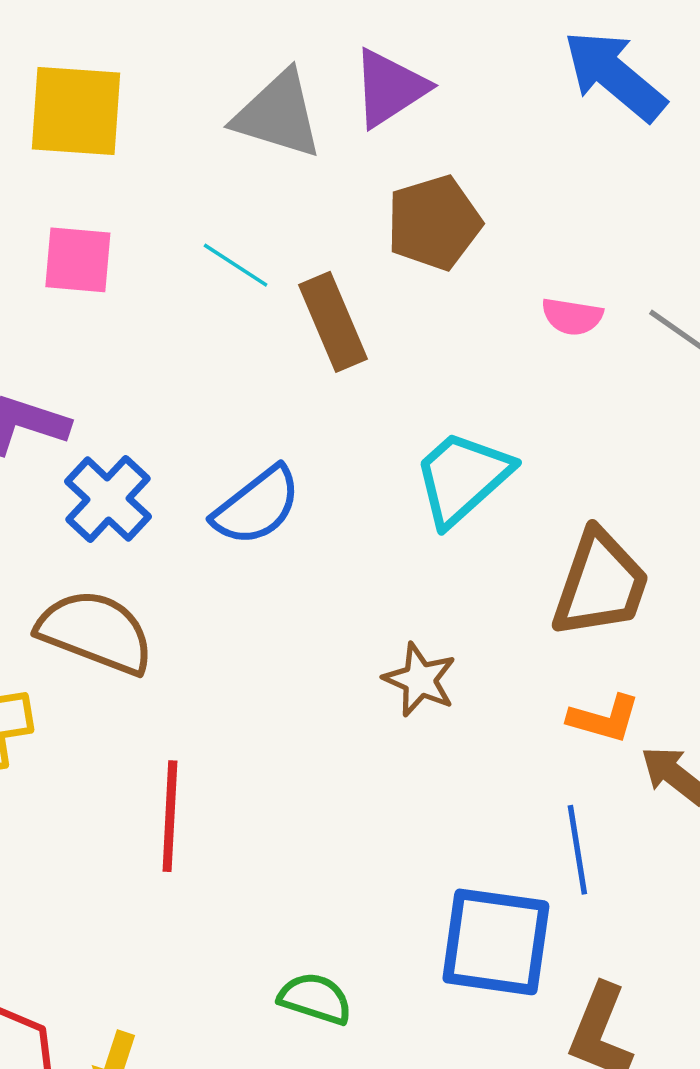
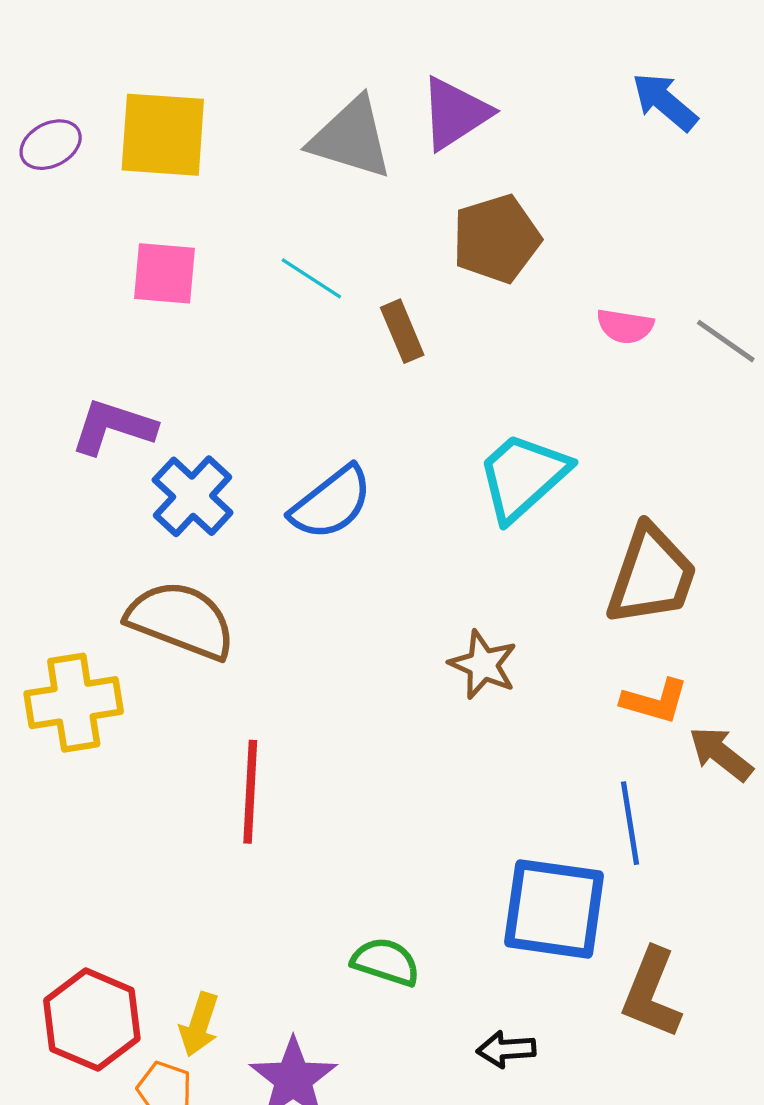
blue arrow: (615, 76) -> (665, 102), size x0.7
brown rectangle: (333, 322) -> (402, 331), size x0.7

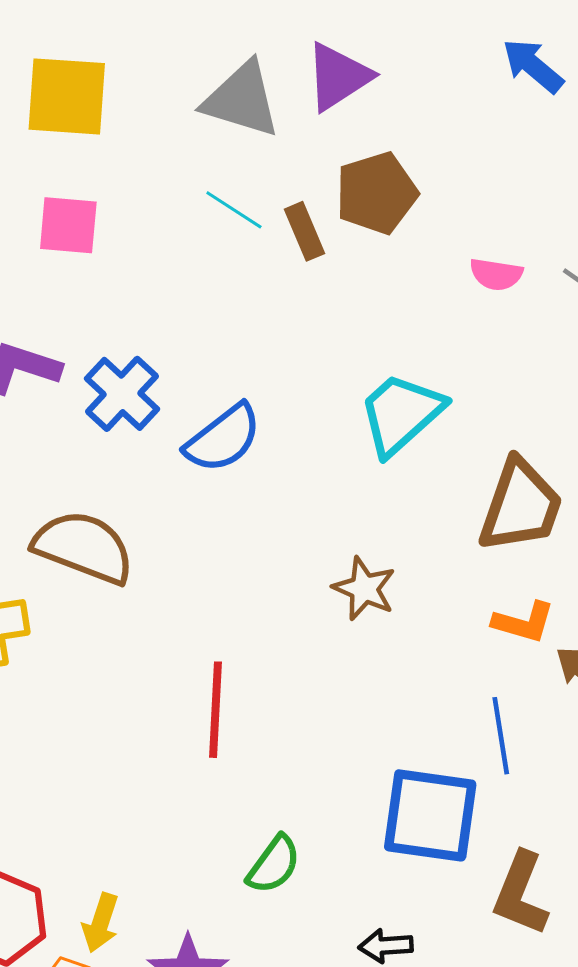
cyan line: (311, 278) -> (234, 210), moved
brown rectangle: (402, 331) -> (304, 231), moved
blue cross: (193, 496) -> (122, 394), moved
red line: (250, 792) -> (216, 710), moved
green semicircle: (386, 962) -> (274, 865), turned 108

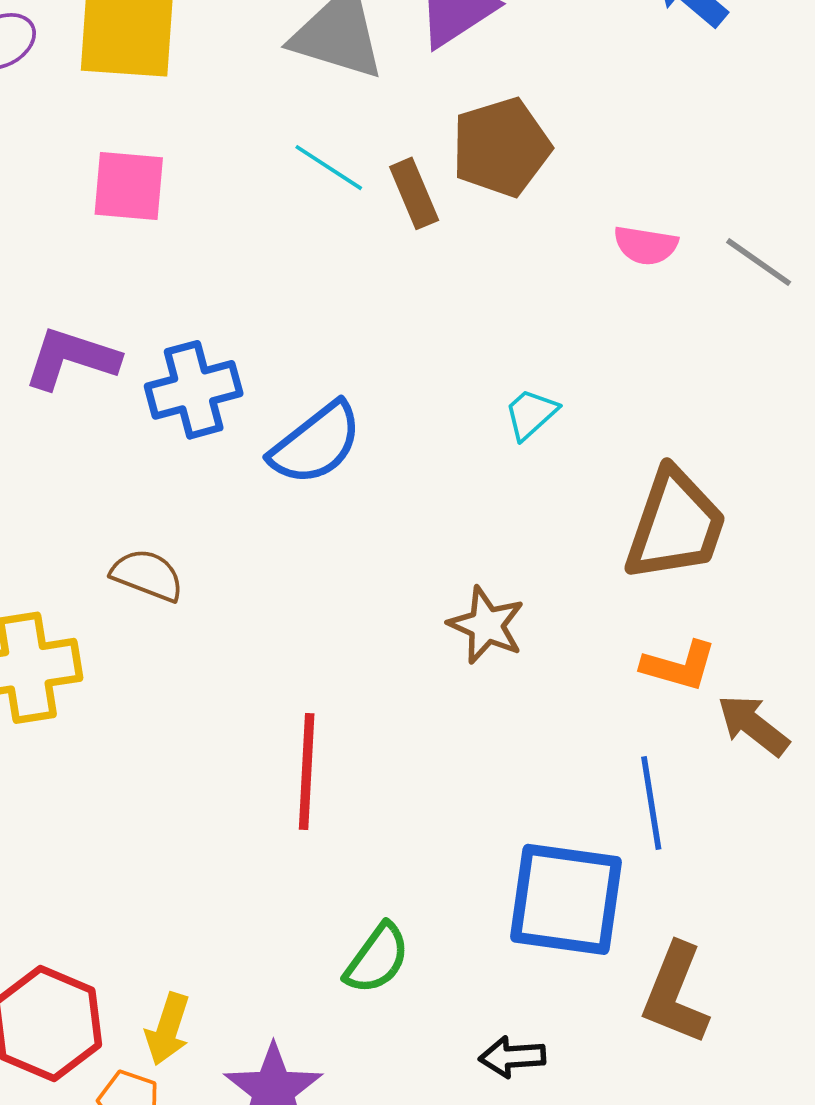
blue cross: (122, 394) -> (194, 390), turned 32
cyan trapezoid: (401, 414) -> (531, 414), size x0.5
brown semicircle: (84, 547) -> (147, 575), size x0.6

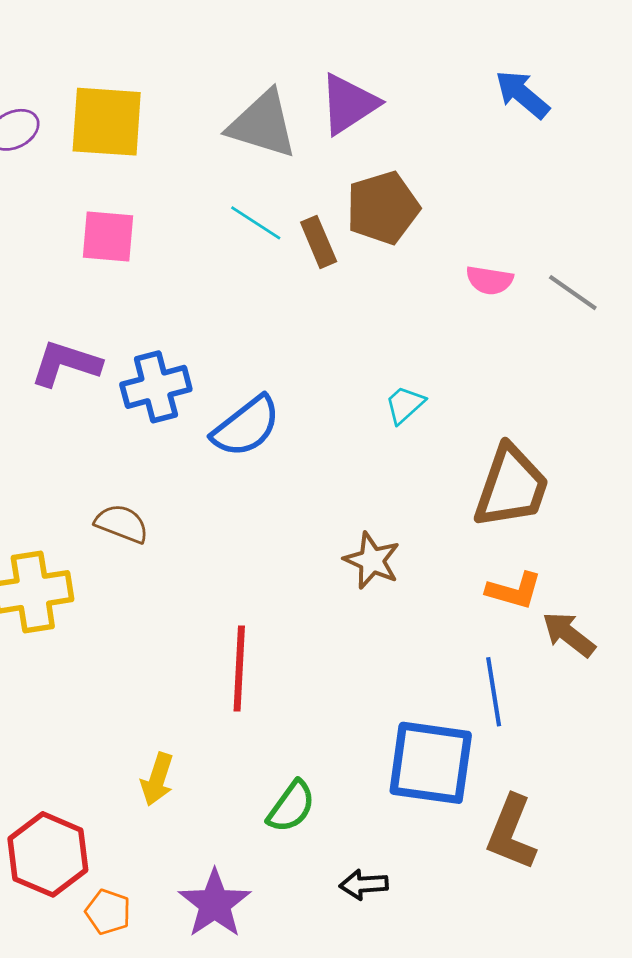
yellow arrow: (168, 1029) -> (157, 779), moved
black arrow: (512, 1057) -> (364, 885), moved

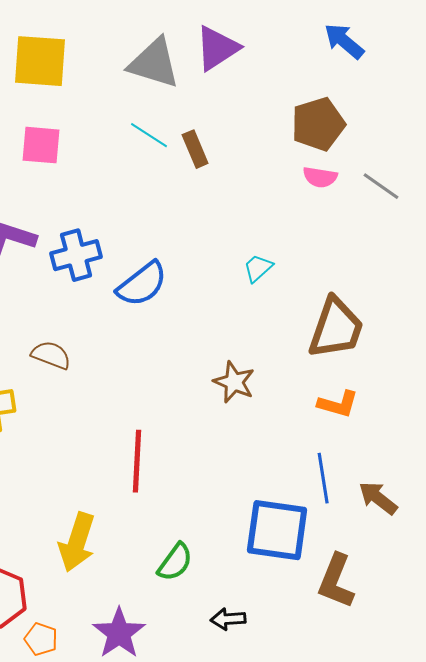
brown pentagon: (383, 208) -> (318, 124), moved
brown arrow: (569, 634) -> (378, 498), moved
yellow arrow: (157, 779) -> (77, 542), size x1.5

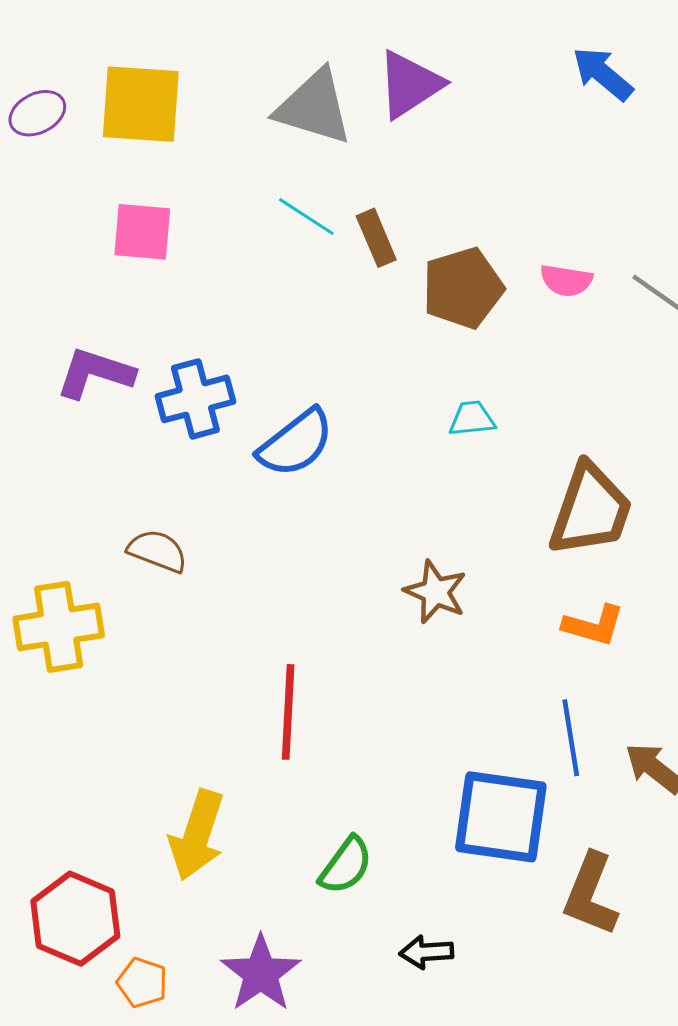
brown pentagon: (318, 124) -> (463, 288), moved
cyan trapezoid: (258, 268) -> (472, 419), turned 36

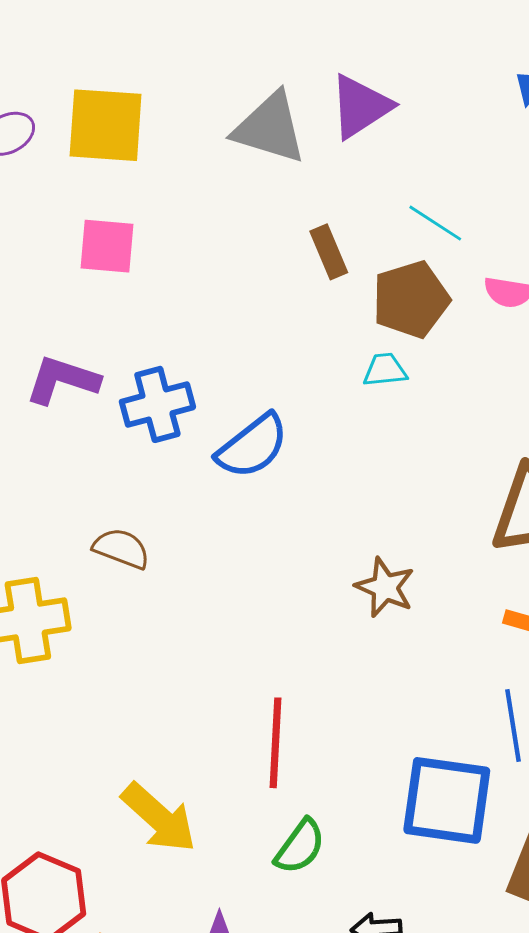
cyan line: (306, 217) -> (435, 223), moved
cyan trapezoid: (472, 419) -> (385, 370), moved
red line: (288, 712) -> (275, 743), moved
yellow arrow: (197, 835) -> (159, 818), turned -66

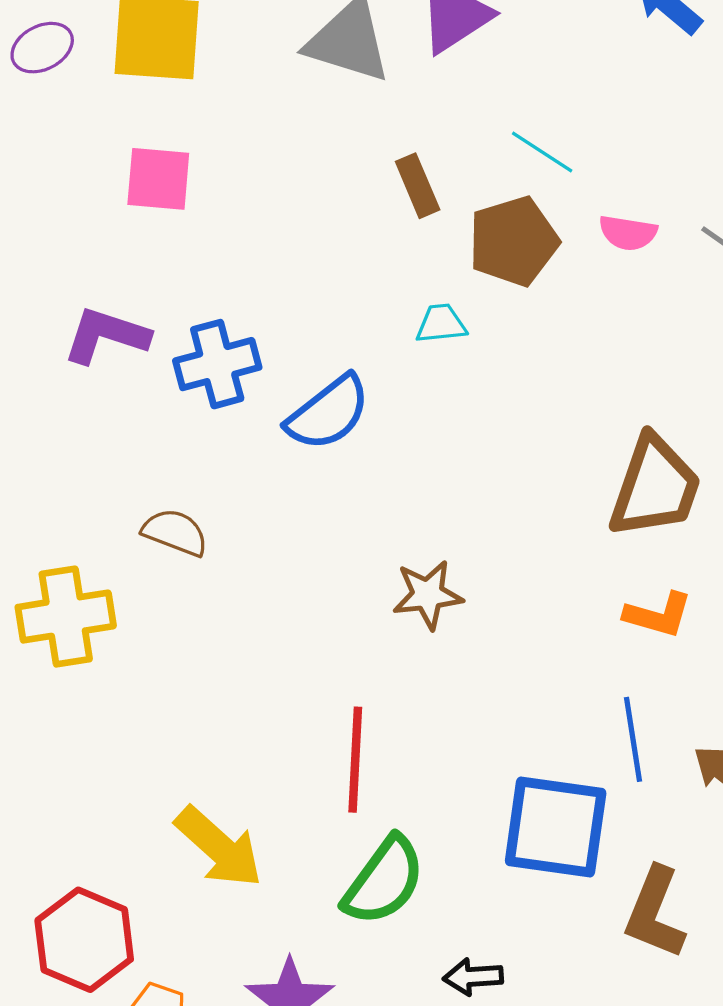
cyan trapezoid: (385, 370) -> (441, 324), moved
brown star: (385, 587) -> (428, 595), moved, turned -30
green semicircle: (300, 847) -> (384, 881), size x1.4

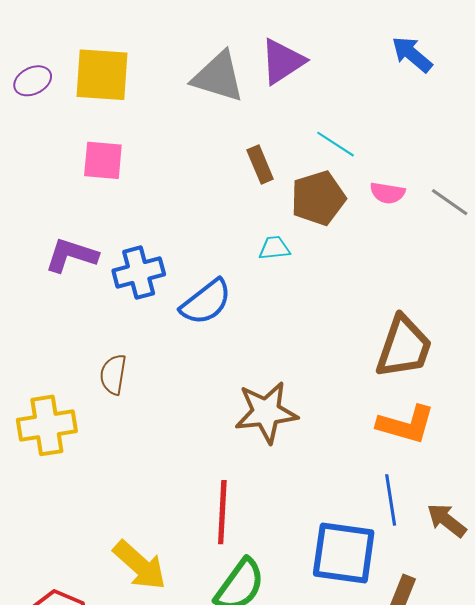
brown semicircle: (175, 532) -> (113, 374), turned -102
brown star: (428, 595) -> (266, 412), size x1.5
orange L-shape: (658, 615) -> (406, 424), size x1.4

